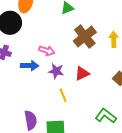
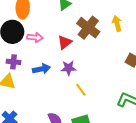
pink arrow: (47, 51) -> (35, 37), moved
red triangle: (82, 73) -> (65, 42), moved

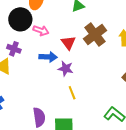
red triangle: (65, 42) -> (68, 43), turned -42
blue arrow: (41, 69) -> (48, 57), moved

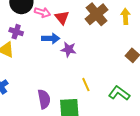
red triangle: (68, 43) -> (62, 18), moved
yellow line: (72, 93) -> (86, 85), moved

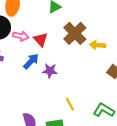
yellow arrow: (125, 16) -> (98, 45), moved, turned -77
blue arrow: (51, 38) -> (31, 61), turned -42

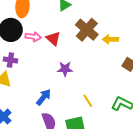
blue arrow: (31, 61) -> (44, 97), moved

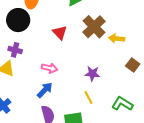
pink arrow: (33, 37) -> (49, 68), moved
purple star: (65, 69) -> (92, 74), moved

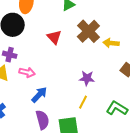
pink arrow: (49, 68) -> (27, 72), moved
yellow line: (88, 98) -> (83, 102), turned 56

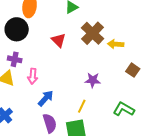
pink arrow: (27, 72) -> (33, 76), turned 84
yellow line: (83, 102) -> (82, 106), moved

